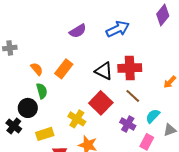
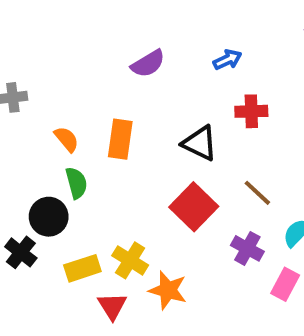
blue arrow: (118, 29) -> (228, 60), size x0.6
red cross: (130, 68) -> (251, 111), moved, size x0.7
orange rectangle: (64, 69) -> (120, 139), turned -30
yellow cross: (77, 119) -> (130, 260), moved

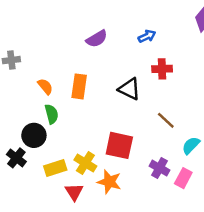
red square: (194, 207) -> (119, 145), moved, turned -32
purple cross: (247, 248) -> (159, 168), moved

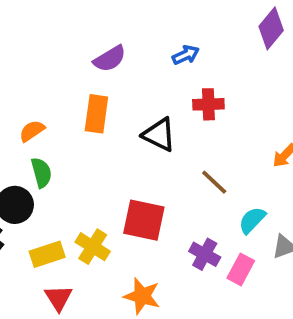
orange semicircle: (45, 86) -> (32, 131), turned -84
orange rectangle: (79, 86) -> (96, 114), moved
orange star: (109, 182) -> (142, 296), moved
red triangle: (74, 192) -> (58, 298), moved

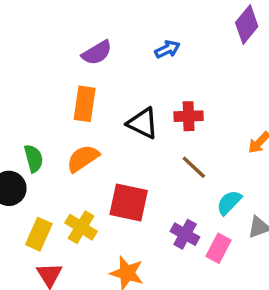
red cross: (208, 104) -> (189, 116), moved
orange semicircle: (32, 131) -> (83, 158), moved, size x1.4
yellow rectangle: (47, 254) -> (39, 234), turned -48

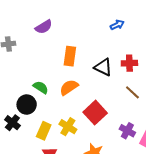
purple semicircle: (97, 53) -> (44, 27), moved
green semicircle: (34, 158) -> (41, 87), turned -42
red square: (129, 202) -> (95, 113), turned 35

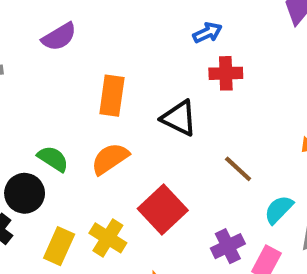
red cross: (129, 63) -> (226, 73), moved
purple cross: (127, 131) -> (228, 246), turned 35

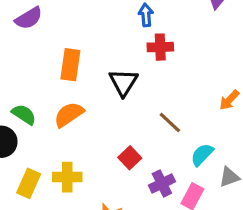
blue arrow: (208, 33) -> (146, 15), turned -70
black triangle: (179, 118) -> (123, 82), turned 36
red square: (163, 210) -> (130, 158), moved, size x0.6
yellow cross: (108, 238) -> (67, 177), turned -32

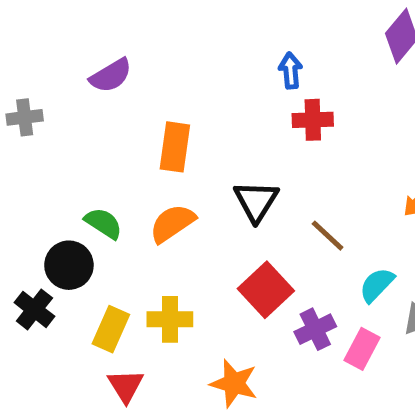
black triangle: (123, 82) -> (256, 201), moved
red square: (130, 158) -> (266, 290), size x1.5

